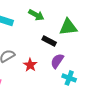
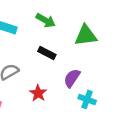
black rectangle: (49, 41) -> (47, 53), moved
red star: (30, 65) -> (38, 93), moved

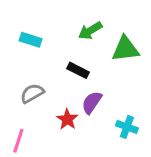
green arrow: (46, 20) -> (90, 31), moved, turned 120
purple semicircle: (72, 78) -> (92, 102), moved

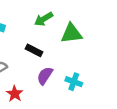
red star: (67, 119) -> (15, 94), moved
cyan cross: (127, 127) -> (74, 82), moved

